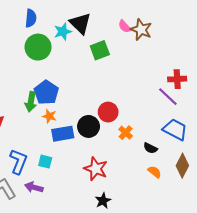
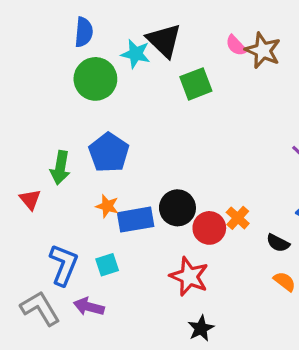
cyan star: (63, 32) -> (136, 54), turned 30
green arrow: (31, 102) -> (60, 168), moved
red circle: (108, 112) -> (209, 228), moved
orange star: (49, 116) -> (107, 206), moved
cyan square: (45, 162) -> (107, 265), turned -32

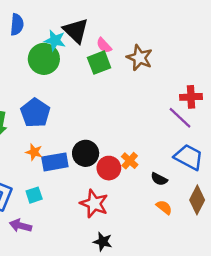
pink semicircle: (236, 45) -> (104, 45), moved
brown star: (263, 50) -> (140, 58), moved
green circle: (95, 79) -> (44, 59), moved
black star: (201, 328) -> (103, 242), turned -30

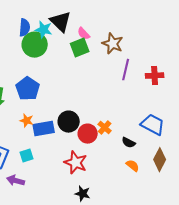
blue semicircle: (17, 25) -> (25, 28), moved
purple line: (180, 118) -> (126, 70), moved, turned 60

